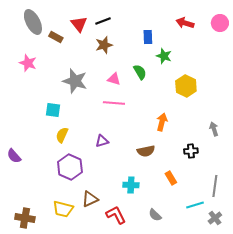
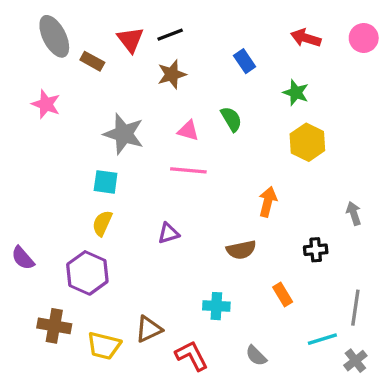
blue rectangle: (148, 37) -> (245, 61), turned -32
green star: (164, 56) -> (296, 93), moved
cyan square: (53, 110) -> (106, 182), moved
purple hexagon: (70, 167) -> (87, 273), moved
brown cross: (25, 218) -> (54, 326), moved

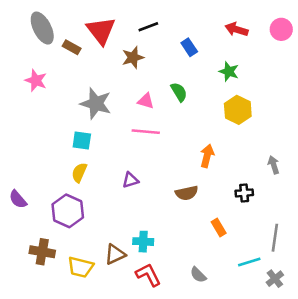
black line: (170, 35) -> (148, 27), moved
red triangle: (130, 40) -> (101, 31), size x1.4
cyan cross: (216, 306) -> (143, 242), moved

